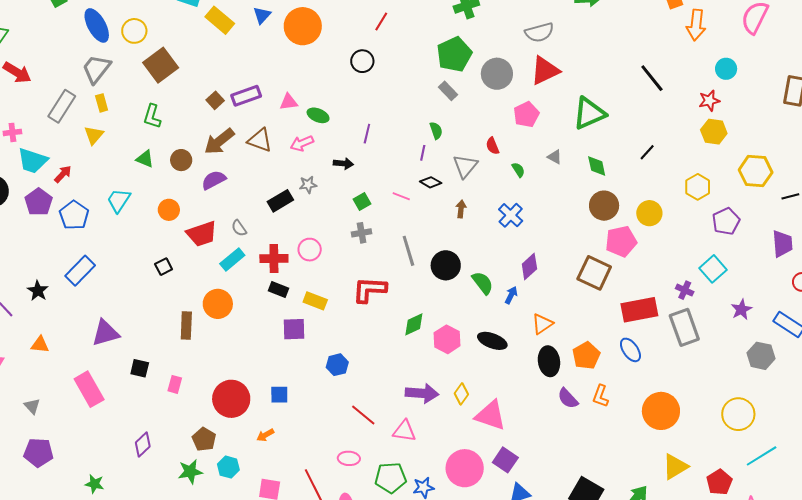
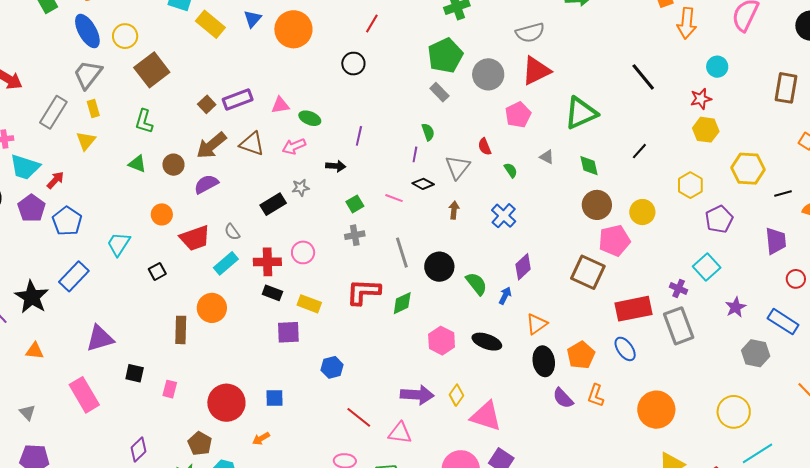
cyan trapezoid: (119, 200) -> (119, 244), moved
black star: (38, 291) -> (32, 297), size x1.6
green diamond: (414, 324) -> (402, 303), moved

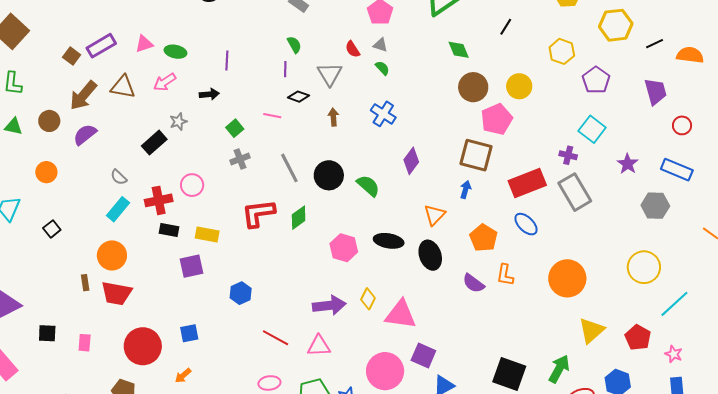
gray triangle: (547, 157) -> (380, 45), moved
red trapezoid: (195, 238) -> (117, 293), moved, turned 40
blue arrow: (505, 296) -> (466, 190), moved
brown rectangle: (181, 330) -> (85, 283), size x0.6
black ellipse: (544, 361) -> (430, 255), moved

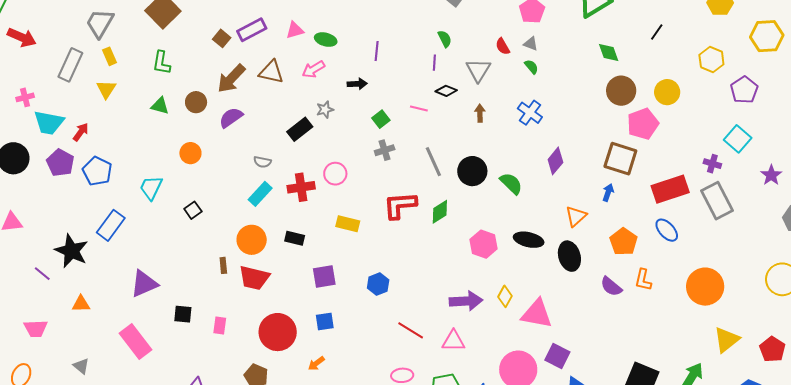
gray semicircle: (119, 177) -> (262, 162), turned -36
black rectangle: (169, 230) -> (295, 238), moved
purple square: (191, 266) -> (324, 277), moved

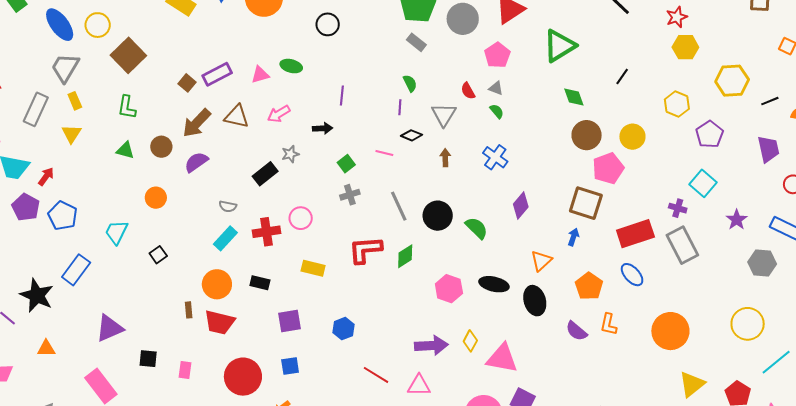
green ellipse: (326, 40) -> (291, 66), moved

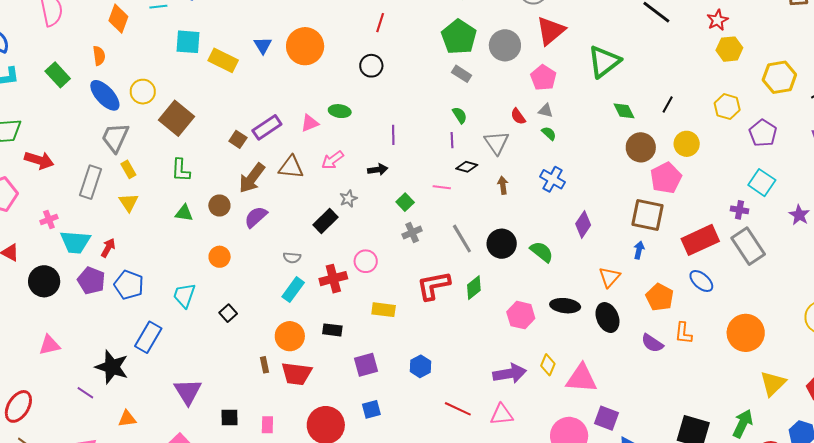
black line: (622, 76) -> (668, 104), moved
purple triangle: (109, 328) -> (188, 392), turned -32

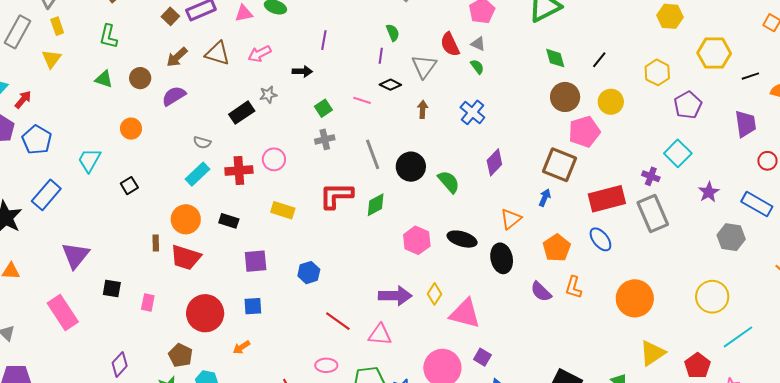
red semicircle: (518, 116) -> (450, 44), size x1.4
brown arrow: (252, 178) -> (177, 57), size x0.7
purple square: (606, 418) -> (482, 357), size x0.7

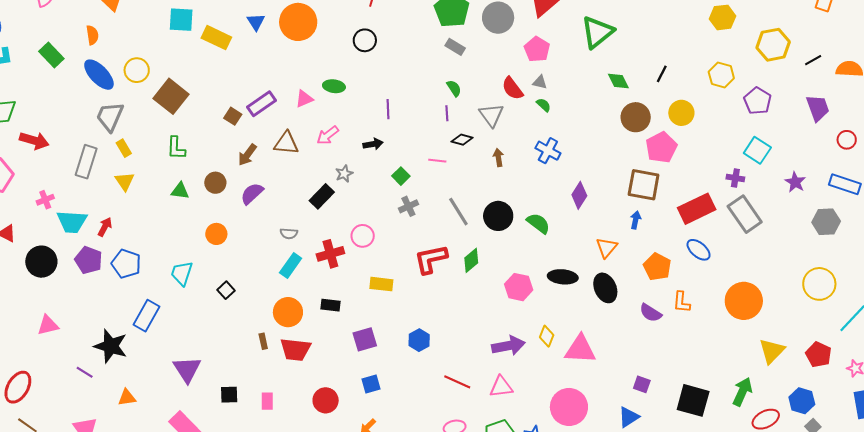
red circle: (205, 313) -> (326, 400), size x0.7
purple square: (482, 357) -> (642, 384), moved

